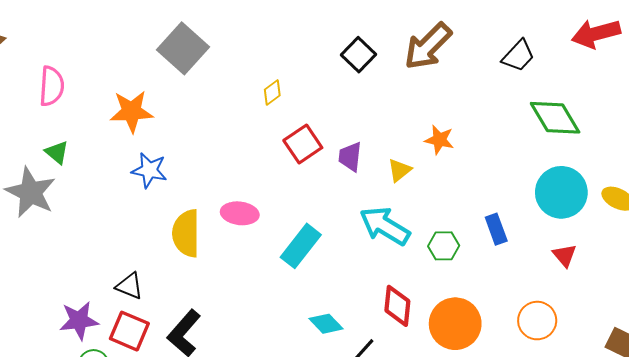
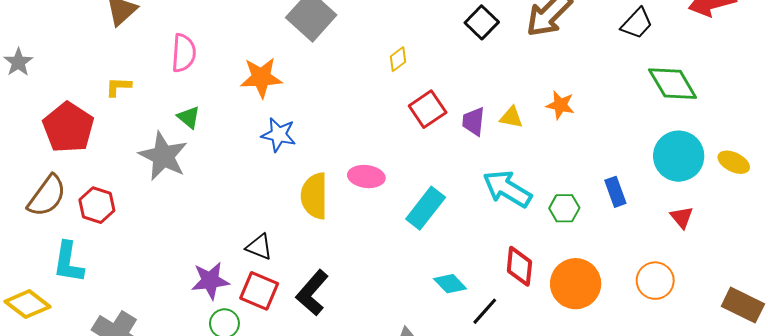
yellow triangle: (399, 170) -> (511, 117), moved, turned 50

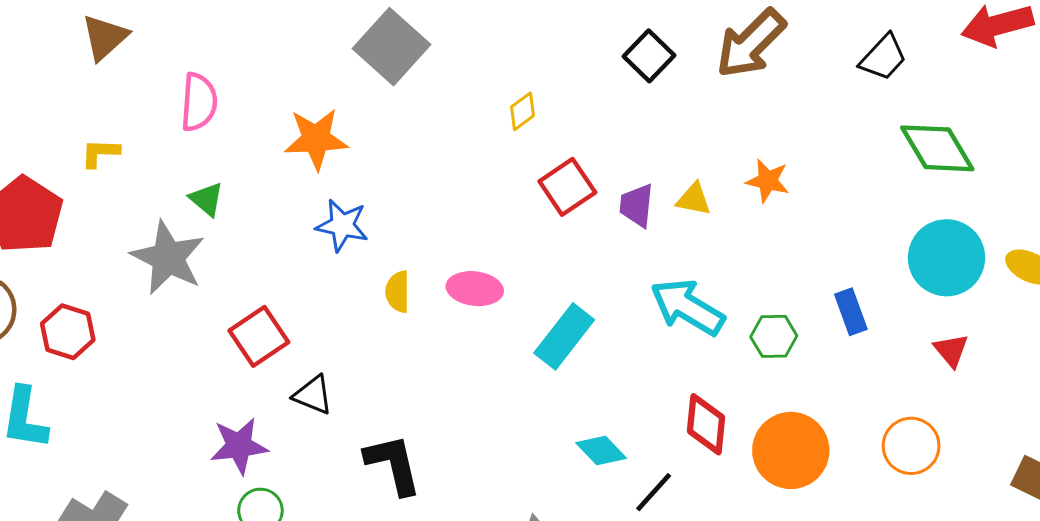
yellow semicircle: (314, 196) -> (398, 292), moved, size x0.6
red square: (259, 291) -> (259, 336), moved, turned 33
black L-shape: (312, 293) -> (393, 464), turned 126

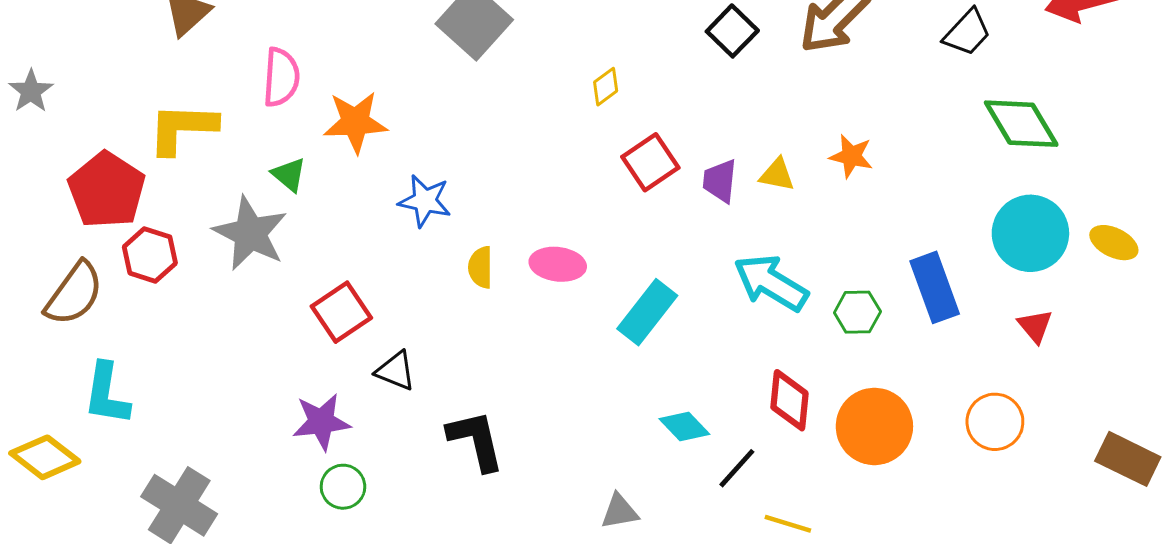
orange star: (316, 139) -> (355, 122), moved
yellow L-shape: (100, 153) -> (182, 128), size x1.8
blue rectangle: (851, 312) -> (935, 287), size x1.5
red hexagon: (68, 332) -> (150, 255), moved

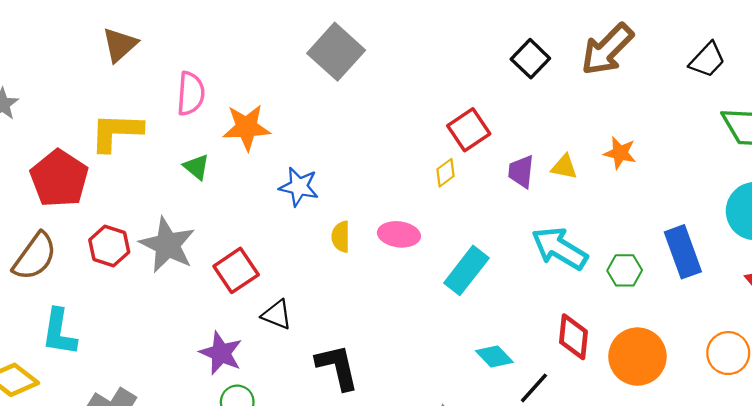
yellow diamond: (606, 87) -> (445, 173), moved
red square: (650, 162) -> (469, 130), moved
gray star: (250, 233) -> (167, 245), moved
red hexagon: (150, 255) -> (109, 246), moved
purple star: (321, 422) -> (221, 353), turned 30

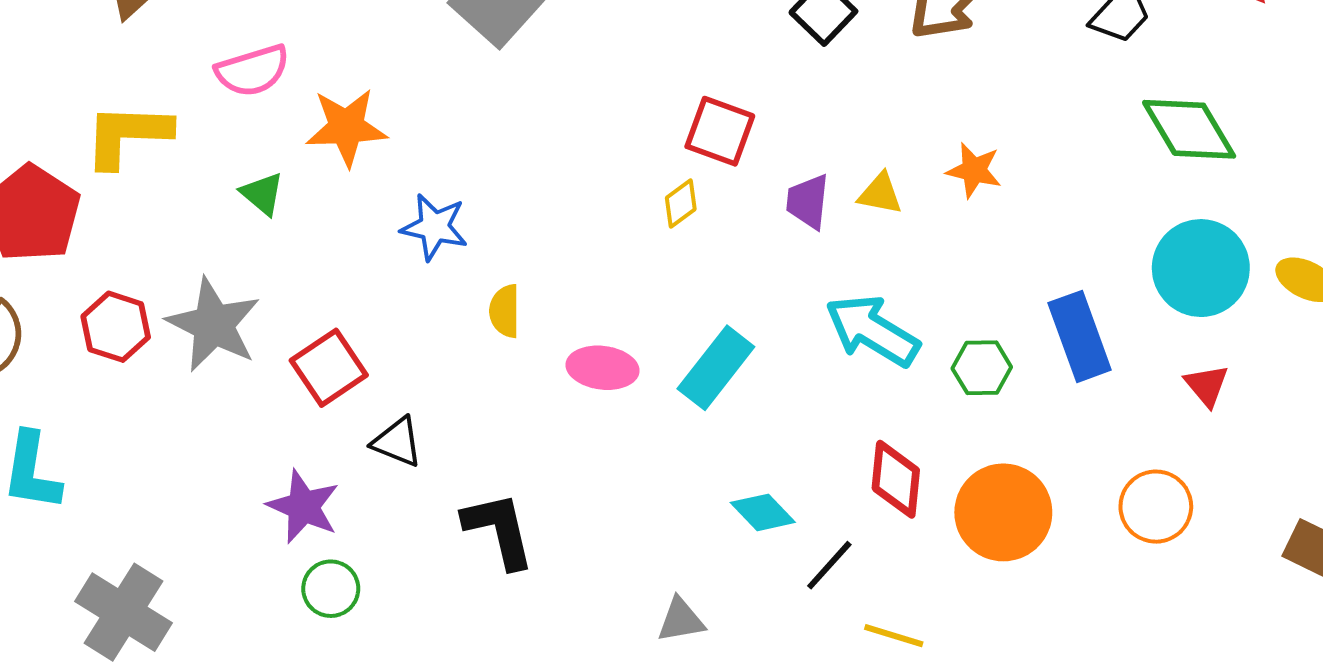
pink semicircle: (191, 94) -> (253, 71), turned 69
red square: (469, 130) -> (720, 131), turned -36
pink ellipse: (399, 234) -> (603, 368), moved

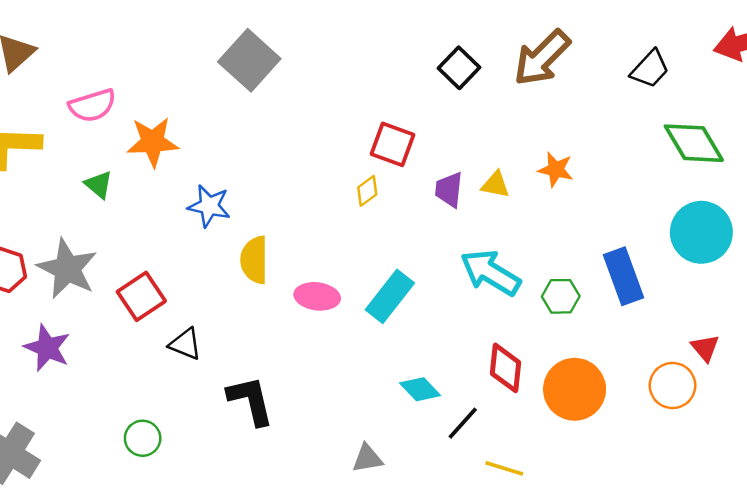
yellow semicircle: (505, 311) -> (254, 260), size x1.4
red triangle: (1207, 385) -> (705, 348), moved
purple star: (303, 507) -> (47, 348), moved

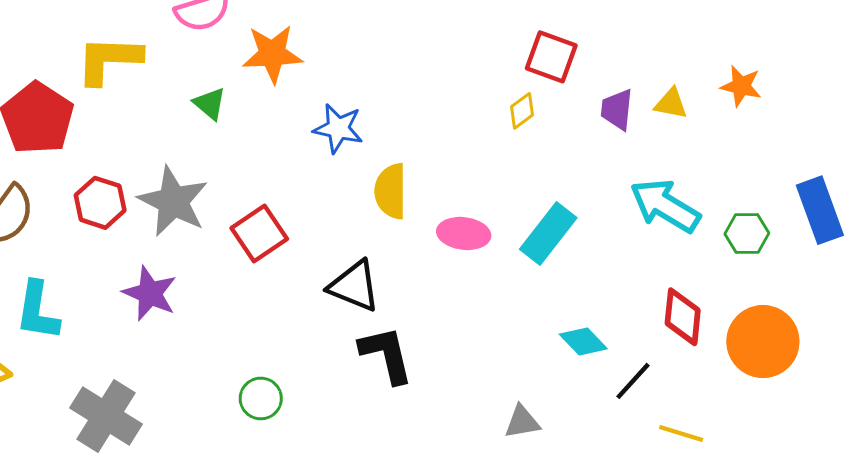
black triangle: (185, 344) -> (354, 286), moved, size x1.4

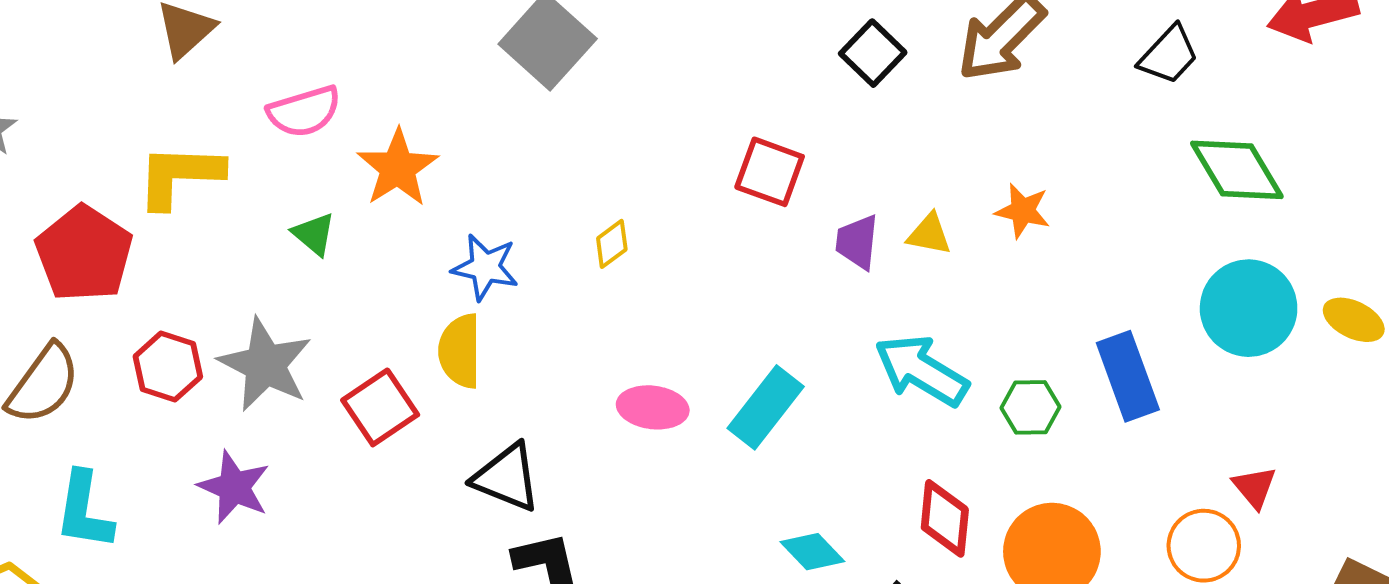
orange star: (272, 54) -> (398, 168), turned -30
yellow diamond: (522, 111) -> (612, 244), moved
yellow semicircle: (391, 191) -> (460, 351), moved

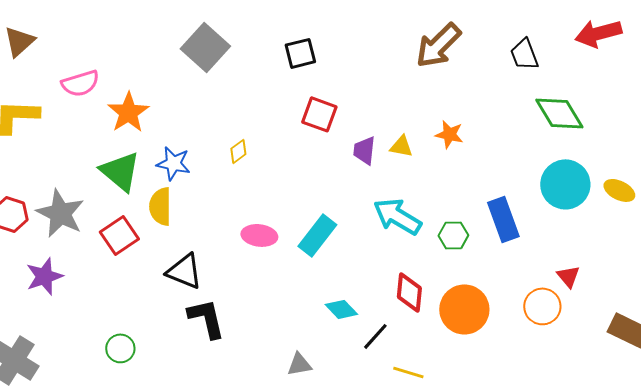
black square: (873, 53) -> (300, 53), moved, turned 32
black trapezoid: (1169, 55) -> (524, 54), turned 116
green triangle: (314, 234) -> (120, 171), moved, size x1.8
purple star: (234, 487) -> (44, 276), turned 30

